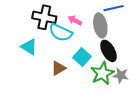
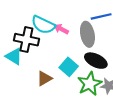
black cross: (44, 17) -> (26, 40), moved
cyan semicircle: (61, 33) -> (43, 25), moved
black ellipse: (108, 51) -> (96, 61), turned -35

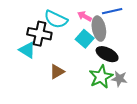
pink arrow: (61, 29) -> (85, 16), moved
cyan square: (69, 67) -> (85, 39), moved

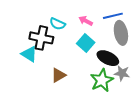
cyan semicircle: (56, 19) -> (57, 24), size x0.7
gray ellipse: (99, 29) -> (121, 33), moved
gray star: (119, 79) -> (122, 73), moved

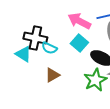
pink arrow: (86, 21) -> (79, 21), size x1.6
cyan semicircle: (57, 24) -> (49, 48), moved

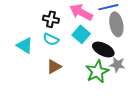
black cross: (35, 38) -> (51, 19), moved, size x0.7

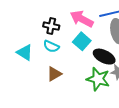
green star: (97, 72) -> (98, 79), turned -30

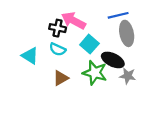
pink arrow: (82, 19) -> (73, 21), moved
green star: (98, 79) -> (95, 73), moved

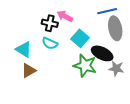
pink arrow: (73, 21) -> (65, 16), size x0.7
brown triangle: (61, 78) -> (29, 71), moved

